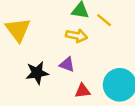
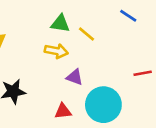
purple triangle: (67, 64) -> (75, 77), moved

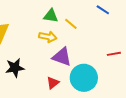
purple triangle: (75, 77) -> (62, 57), size x1.5
red triangle: (63, 111) -> (53, 83), turned -32

